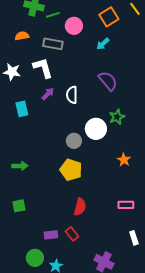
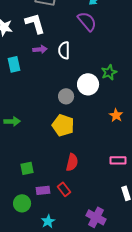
purple semicircle: (108, 81) -> (87, 21), moved
purple arrow: (48, 94) -> (40, 49), turned 40
green square: (19, 206) -> (27, 168), moved
green circle: (35, 258) -> (22, 203), moved

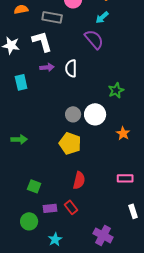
white circle: (88, 84) -> (95, 114), moved
green square: (27, 168) -> (34, 186), turned 32

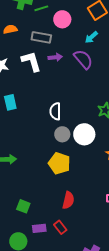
purple arrow: (47, 67) -> (55, 57), moved
white semicircle: (71, 68) -> (55, 111), moved

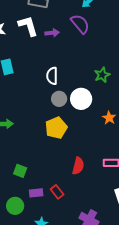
purple arrow: (55, 57) -> (52, 33), moved
yellow pentagon: (59, 163) -> (56, 128), turned 30
red semicircle: (68, 200) -> (78, 166), moved

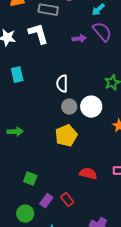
purple semicircle: (80, 24) -> (102, 32), moved
purple arrow: (52, 33) -> (79, 39), moved
red semicircle: (78, 166) -> (88, 174), turned -90
purple rectangle: (36, 193) -> (46, 201), turned -48

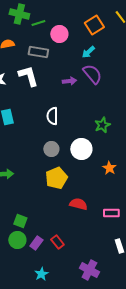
white semicircle: (62, 84) -> (52, 116), moved
gray circle: (69, 107) -> (51, 149), moved
red semicircle: (88, 174) -> (78, 204), moved
green circle: (25, 214) -> (17, 240), moved

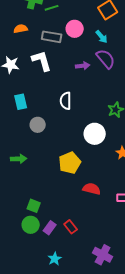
pink circle: (59, 34) -> (75, 29), moved
cyan arrow: (88, 52) -> (102, 37), turned -88
gray circle: (51, 149) -> (38, 125), moved

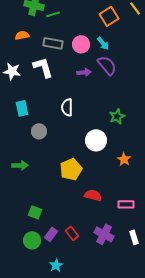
pink circle: (75, 29) -> (81, 44), moved
green circle: (31, 225) -> (32, 240), moved
purple cross: (103, 255) -> (104, 234), moved

